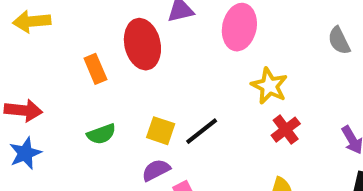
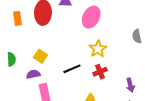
black line: (202, 131) -> (72, 69), moved
green semicircle: (101, 134) -> (11, 59), moved, turned -88

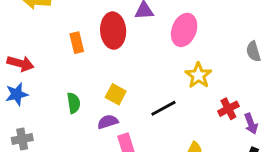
red cross: (100, 72) -> (228, 109), moved

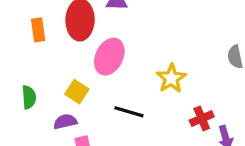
pink ellipse: (184, 30) -> (109, 57), moved
black line: (163, 108) -> (129, 112), turned 40

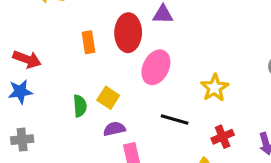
yellow square: (77, 92) -> (108, 98), moved
red cross: (202, 119) -> (223, 137), moved

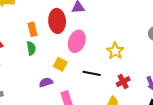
yellow square: (108, 98) -> (60, 64), moved
green semicircle: (80, 106) -> (31, 48), moved
purple semicircle: (114, 129) -> (46, 82), moved

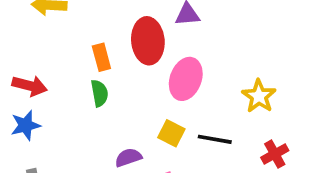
yellow square: (60, 64) -> (171, 133), moved

